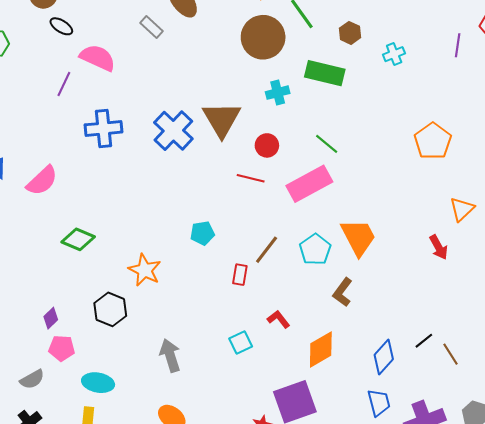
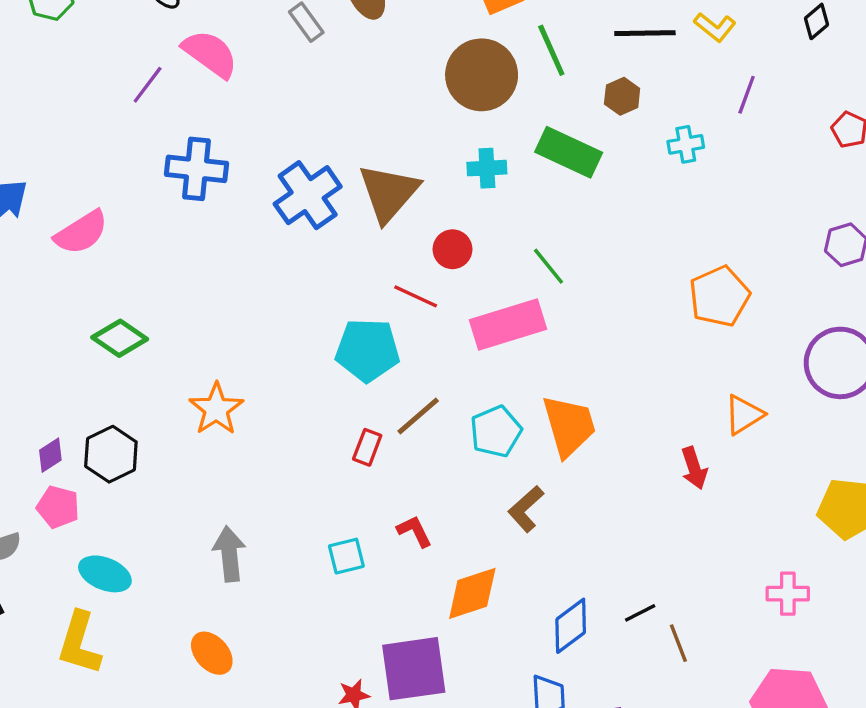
purple line: (458, 45) -> (747, 95), moved
cyan pentagon: (202, 233) -> (368, 350), moved, size x1.6
black hexagon: (110, 309) -> (111, 454), moved

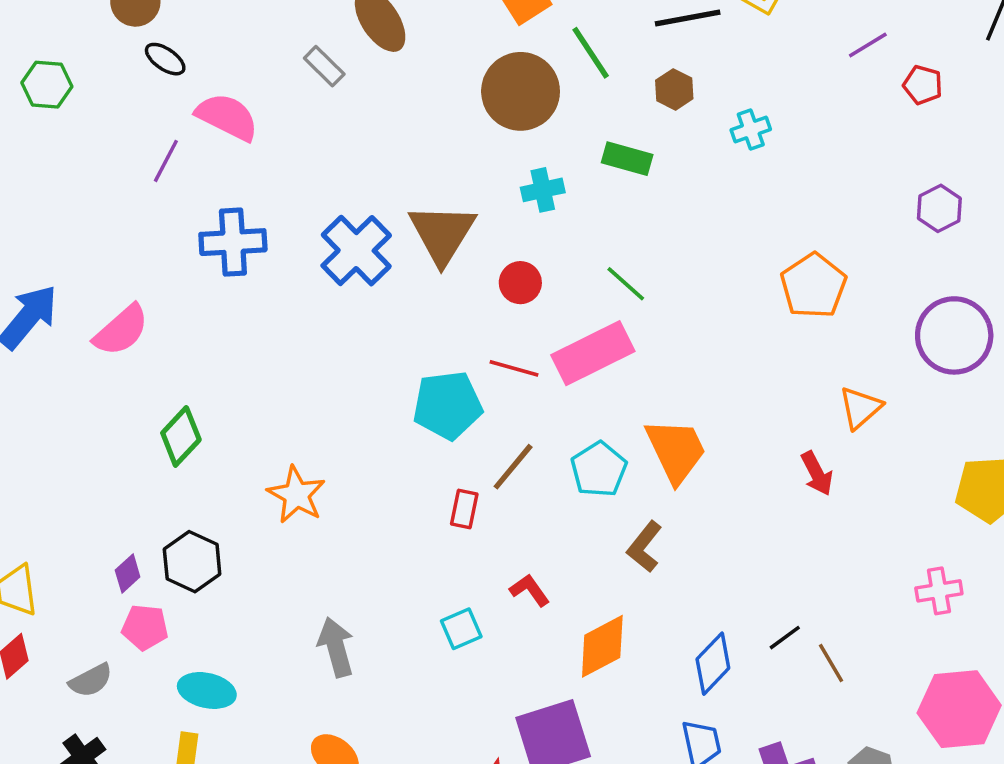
purple line: (747, 95) -> (868, 45), moved, turned 48
green rectangle: (569, 152) -> (627, 159), size x0.7
red line: (416, 296) -> (514, 368), moved
green diamond: (120, 338) -> (181, 436), turned -72

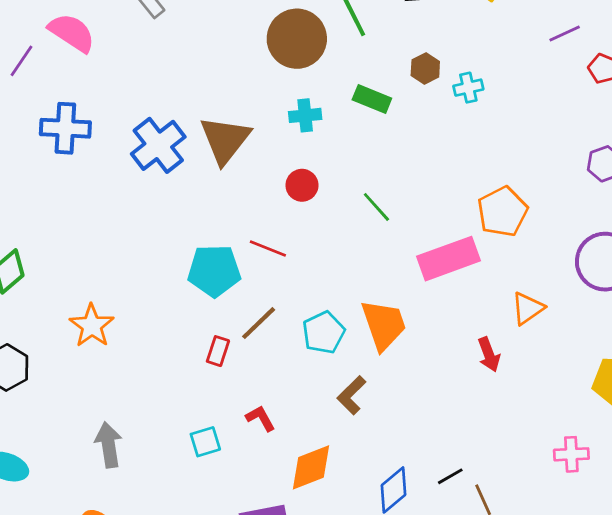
brown hexagon: (674, 89) -> (425, 68), moved
red circle: (520, 283) -> (302, 185), moved
green line: (626, 284) -> (376, 207), moved
pink rectangle: (593, 353) -> (448, 259), moved

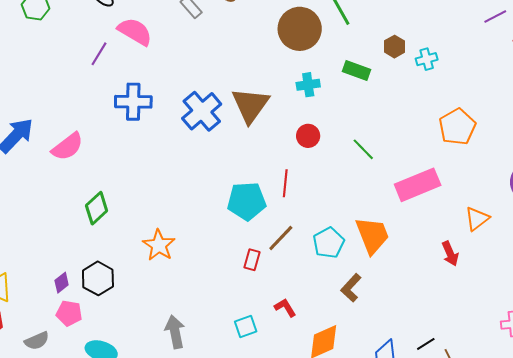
orange pentagon: (502, 212) -> (457, 127), moved
red line: (268, 248) -> (285, 183), turned 76

